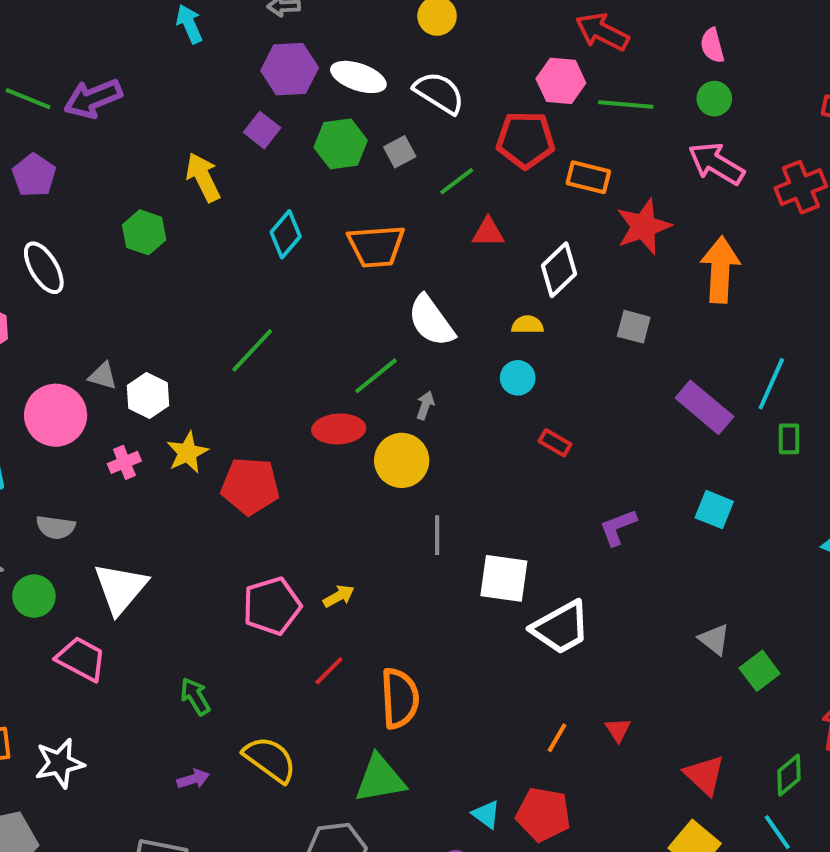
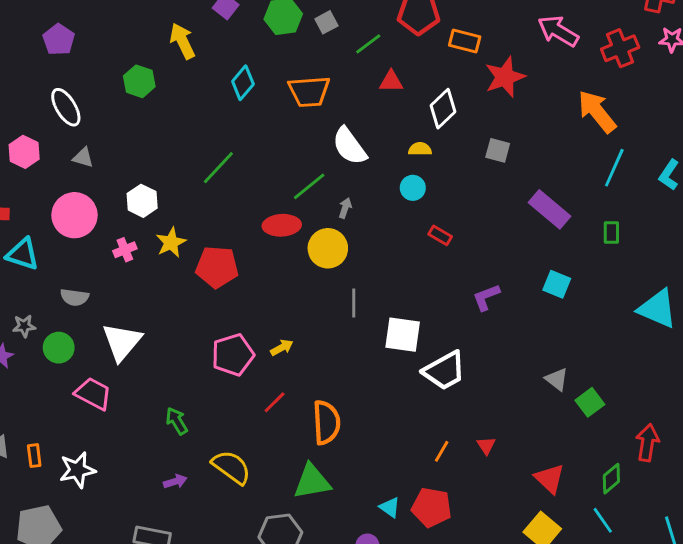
orange arrow: (720, 270) -> (597, 112), moved, turned -42
gray triangle: (103, 376) -> (83, 158), moved
cyan line: (771, 384) -> (614, 168), moved

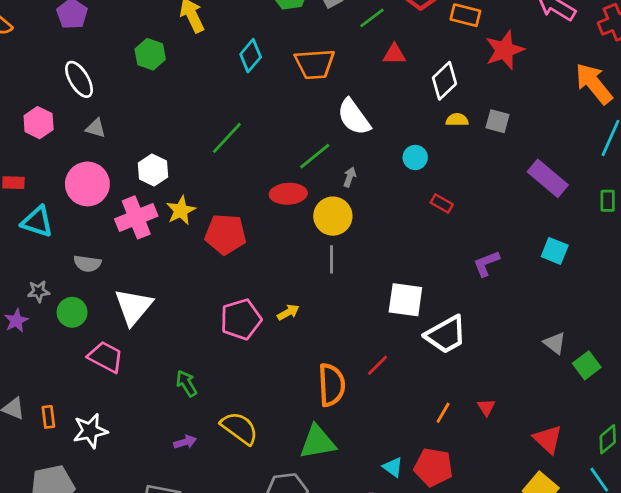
yellow semicircle: (420, 149) -> (457, 120), moved
pink cross: (125, 250) -> (136, 217), size x1.8
gray line: (354, 303) -> (332, 259), moved
red line: (275, 402) -> (378, 365), moved

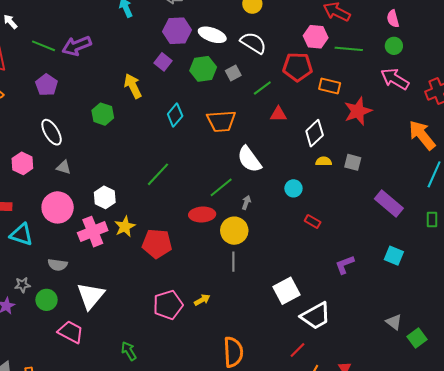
white square: (405, 300) -> (286, 291), turned -36
red line: (378, 365) -> (298, 350), moved

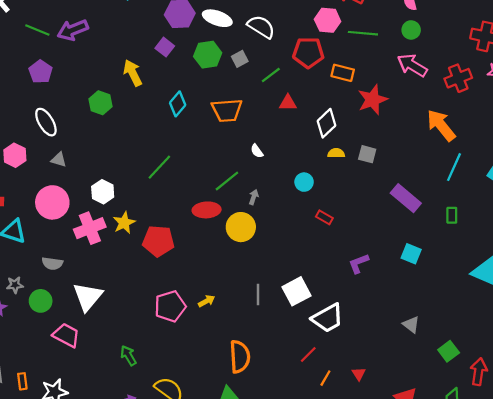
white semicircle: (249, 159) -> (257, 151), size x0.5
gray line: (233, 262) -> (258, 295), moved
green square: (417, 338) -> (449, 351), moved

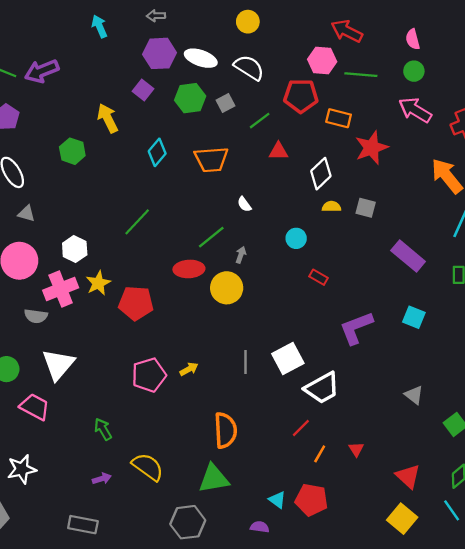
gray semicircle: (52, 263) -> (36, 316), moved
purple L-shape: (359, 263) -> (356, 328), size x1.5

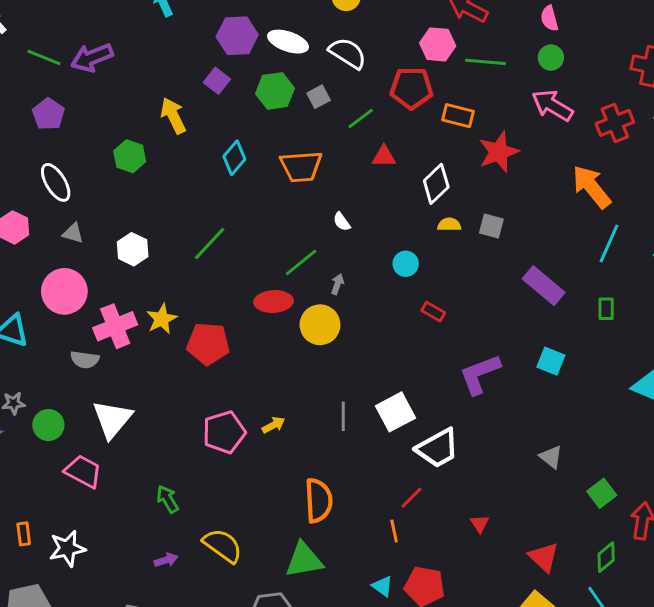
white hexagon: (75, 249) -> (133, 249), moved
orange line: (320, 454) -> (394, 531), moved, turned -42

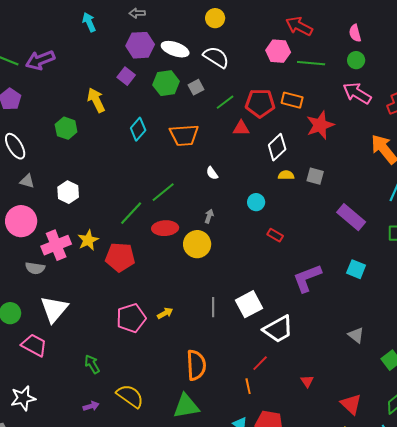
red pentagon: (411, 88) -> (260, 103), moved
green line: (210, 243) -> (131, 213), moved
green line: (301, 262) -> (163, 192), moved

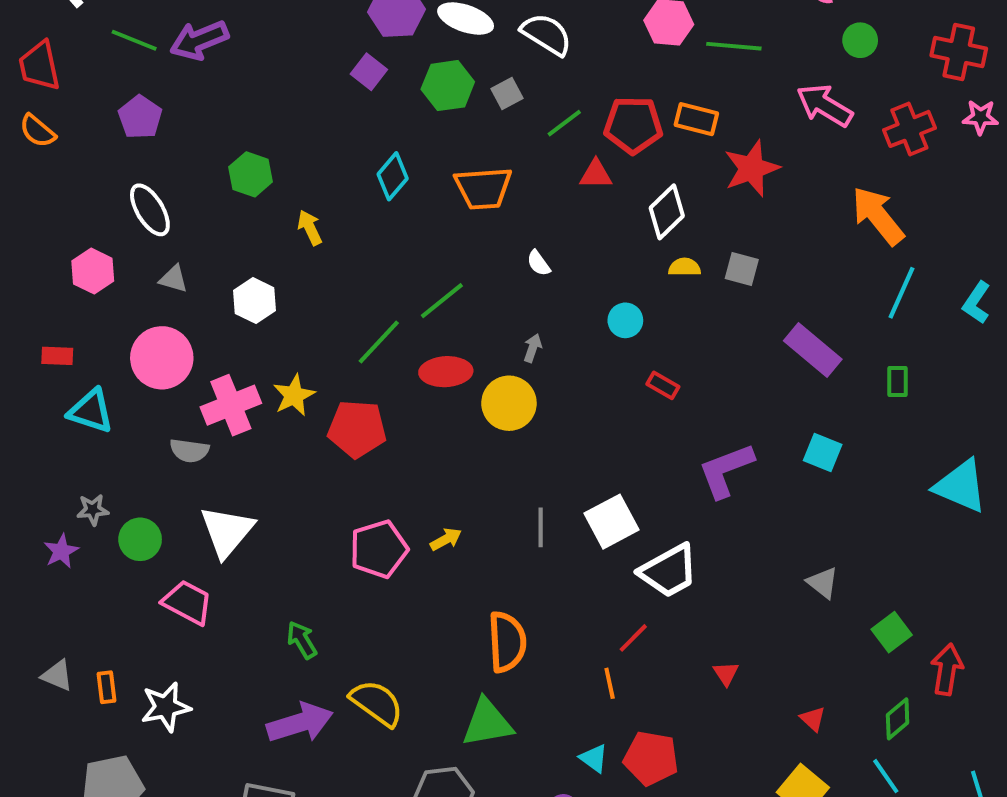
green circle: (356, 60) -> (860, 40), moved
yellow arrow: (96, 100) -> (310, 228), moved, size x0.7
red triangle: (351, 404) -> (813, 719), size x0.6
purple arrow: (91, 406) -> (300, 723), size x2.0

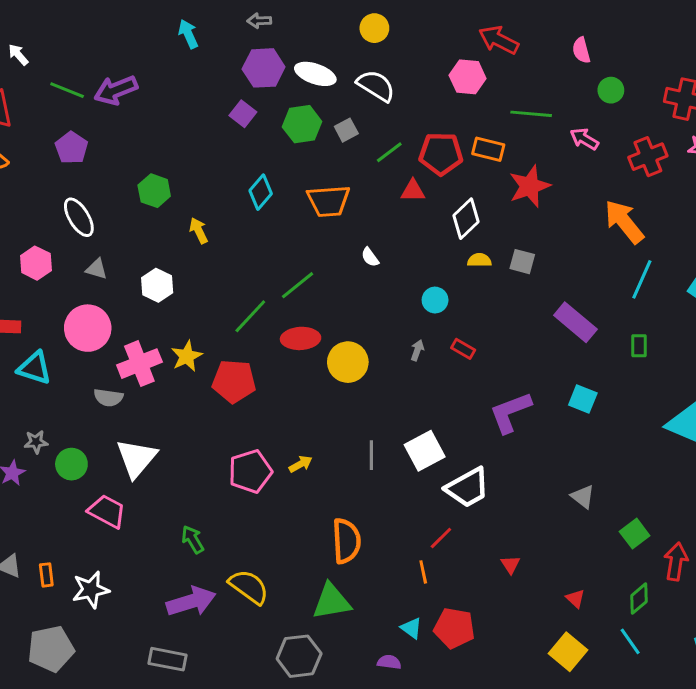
green line: (734, 46) -> (531, 114), moved
pink arrow: (825, 105) -> (584, 139), size x0.7
gray arrow: (533, 348) -> (417, 350), moved

